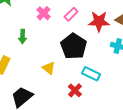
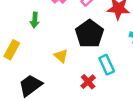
cyan rectangle: (91, 74) -> (107, 65), turned 36

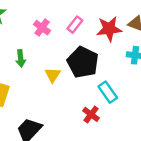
yellow triangle: (61, 56) -> (53, 75), moved, turned 32

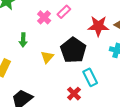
pink rectangle: (75, 25) -> (64, 12), moved

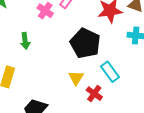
yellow triangle: (47, 57) -> (76, 78), moved

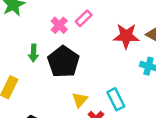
black pentagon: (85, 43) -> (63, 62), moved

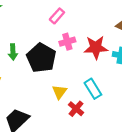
pink cross: (59, 25) -> (67, 42), moved, turned 35
red star: (126, 36) -> (96, 47), moved

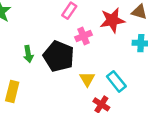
red star: (96, 47) -> (112, 20), moved
yellow triangle: (59, 92) -> (87, 79), moved

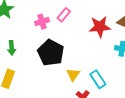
pink cross: (83, 36) -> (42, 22), moved
green arrow: (28, 54) -> (12, 48), moved

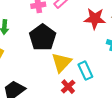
yellow triangle: (73, 75) -> (62, 62), size x1.5

